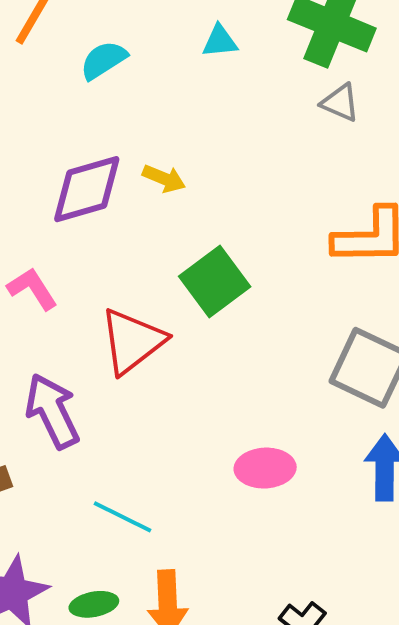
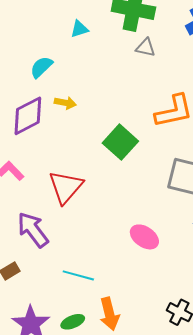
cyan semicircle: (104, 60) -> (41, 67), moved
green square: (215, 281) -> (120, 142), moved
pink ellipse: (265, 468) -> (144, 237), turned 48

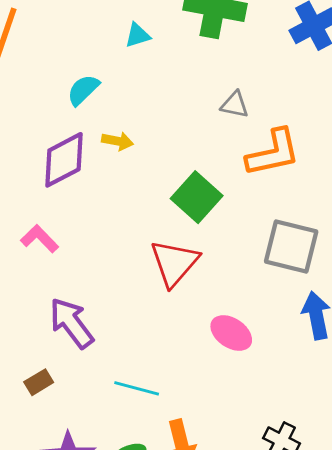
gray triangle: (145, 48) -> (235, 105), moved
red triangle: (66, 187) -> (174, 263), moved

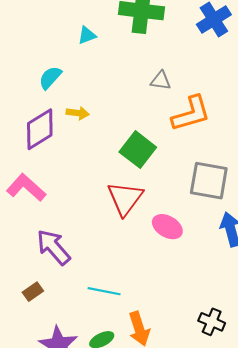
pink L-shape: (40, 239) -> (26, 188), size x1.4
pink ellipse: (231, 333) -> (167, 227), moved

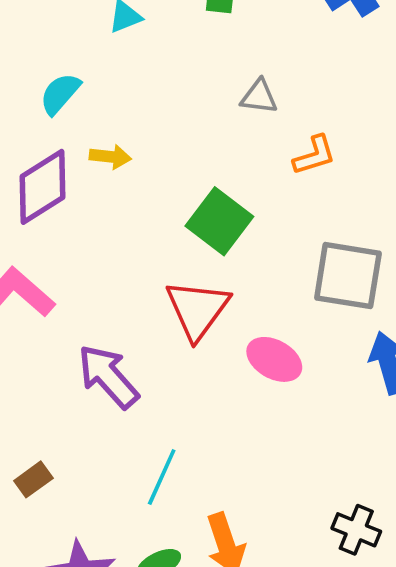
orange L-shape: (191, 114) -> (314, 155), size x0.6
purple arrow: (53, 247) -> (108, 376), moved
cyan line: (104, 291) -> (162, 477), turned -76

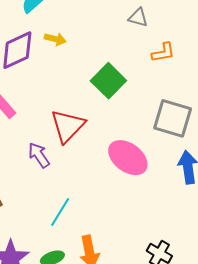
red triangle: (197, 309) -> (68, 126), moved
pink ellipse: (274, 359) -> (128, 158), size x1.4
purple arrow: (108, 376) -> (39, 155), size x0.7

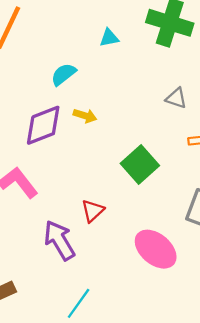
red triangle: (68, 126) -> (93, 211), size x0.6
purple arrow: (39, 155) -> (59, 240), size x1.4

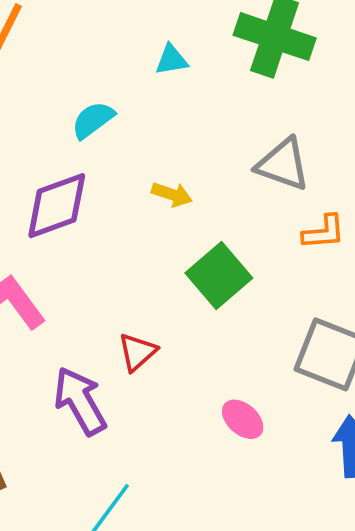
gray triangle: (176, 98) -> (283, 164), size x1.5
yellow arrow: (85, 116) -> (172, 194), moved
pink ellipse: (156, 249) -> (243, 419), size x0.6

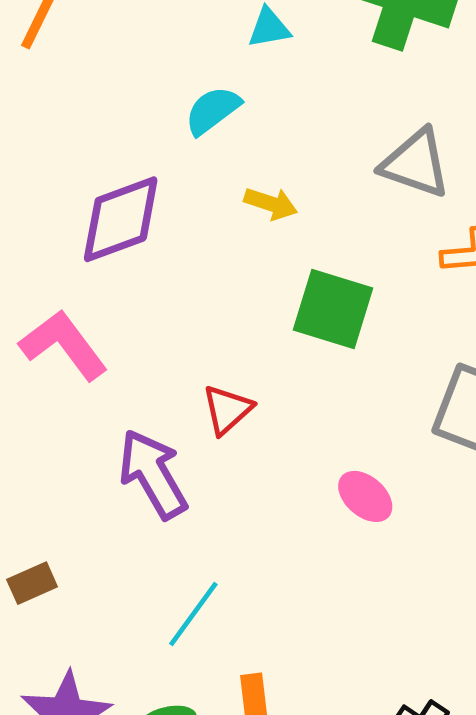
cyan semicircle: (93, 120) -> (213, 110), moved
green square: (219, 276) -> (333, 309), turned -32

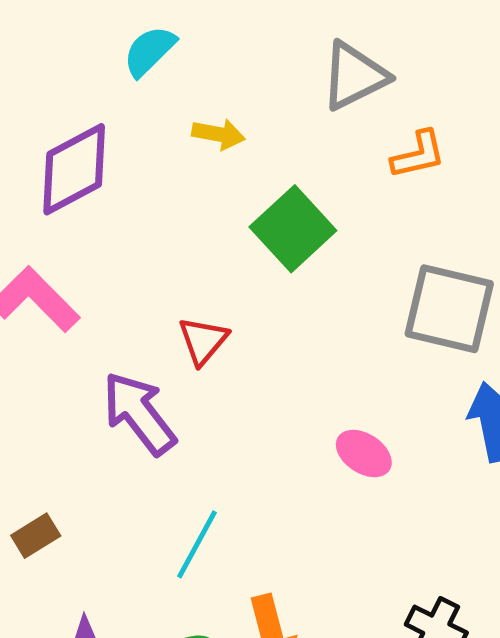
gray triangle: (416, 163) -> (354, 76), turned -38
green square: (333, 309) -> (293, 229), turned 38
pink ellipse: (365, 496) -> (364, 454), moved

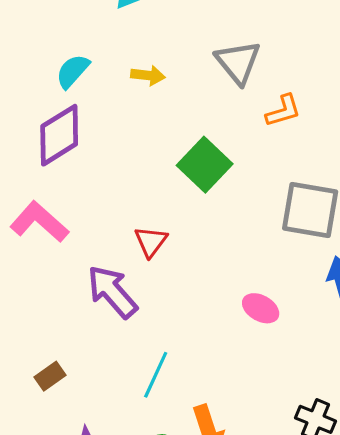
cyan semicircle: (149, 51) -> (73, 71), moved
gray triangle: (354, 76) -> (238, 62), turned -39
yellow arrow: (218, 134) -> (148, 75), moved

